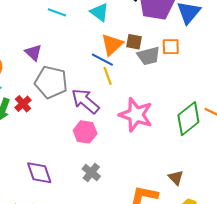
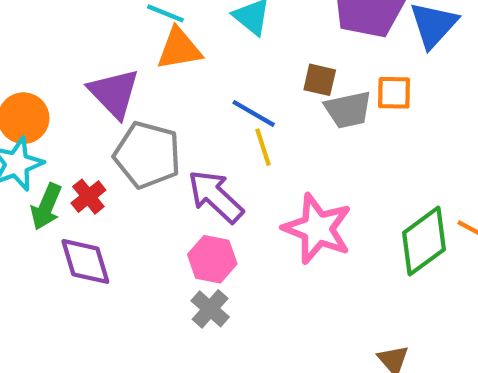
orange triangle: (112, 45) -> (179, 49), moved, turned 30
purple triangle: (33, 53) -> (114, 93), size x1.5
purple diamond: (39, 173) -> (85, 261), moved
gray cross: (91, 173) -> (210, 309), moved

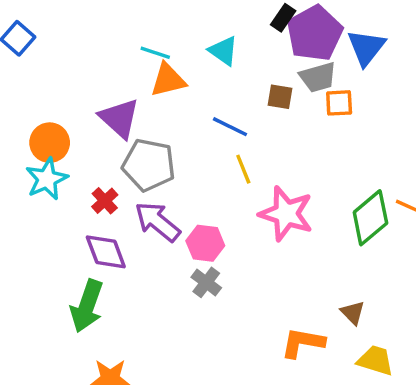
gray trapezoid: (348, 110) -> (318, 77), moved
yellow line: (263, 147) -> (243, 169), moved
purple arrow: (216, 196) -> (158, 222), moved
green arrow: (46, 207) -> (87, 306), moved, size x1.4

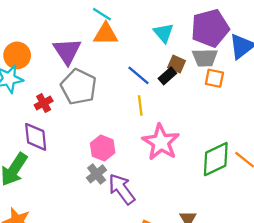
black rectangle: (283, 18) -> (167, 76), moved
cyan triangle: (223, 51) -> (164, 33), moved
purple arrow: (158, 222) -> (122, 189), moved

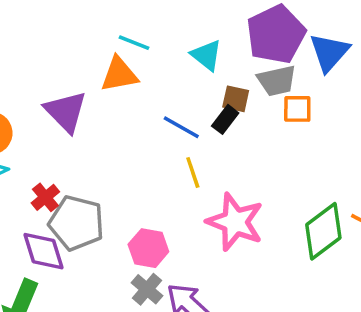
cyan line: (102, 14) -> (134, 43), moved
gray pentagon: (79, 87) -> (76, 223), moved

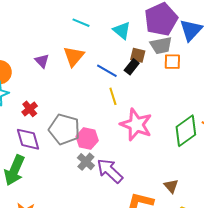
orange triangle: (119, 74) -> (74, 56), moved, turned -40
purple triangle: (66, 112) -> (42, 61), size x0.6
gray pentagon: (76, 223) -> (64, 129), moved

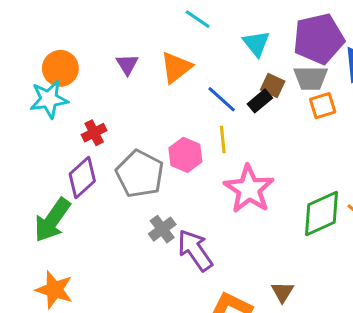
orange square: (172, 62) -> (323, 106), turned -30
purple diamond: (28, 139) -> (82, 178), turned 52
pink hexagon: (87, 139) -> (185, 155), moved

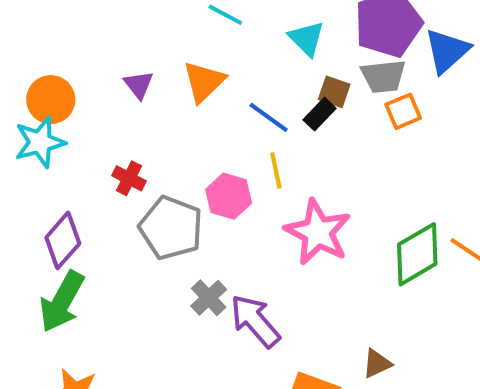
red cross: (94, 133) -> (129, 178), moved, turned -30
purple diamond: (82, 178) -> (63, 240), moved
brown triangle: (282, 292) -> (377, 364), turned 40

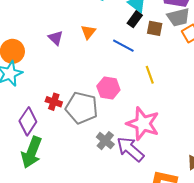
orange triangle: (204, 82) -> (88, 32), size x0.7
black rectangle: (320, 114) -> (135, 19), moved
yellow line: (276, 170) -> (150, 75), moved
red cross: (129, 178) -> (54, 102), moved
pink star: (318, 232) -> (143, 124), moved

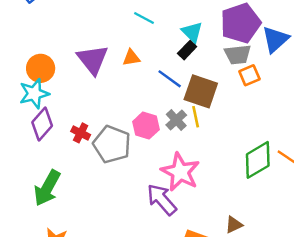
brown square: (155, 28) -> (201, 91), moved, size x1.8
orange triangle: (88, 32) -> (131, 58), turned 35
purple triangle: (56, 38) -> (93, 59), size x1.8
purple diamond: (28, 121) -> (42, 124), moved
gray cross: (105, 141) -> (176, 120), moved

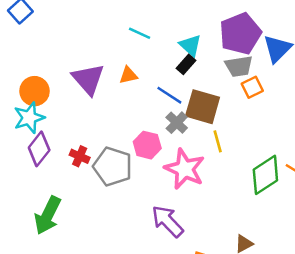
yellow line: (196, 117) -> (218, 141), moved
gray cross: (176, 120) -> (177, 123), moved
pink star: (180, 172) -> (185, 169), moved

